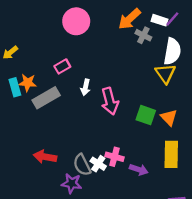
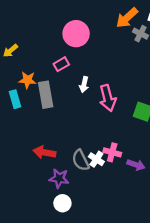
pink circle: (76, 21) -> (76, 34), moved
cyan rectangle: (15, 87) -> (15, 99), moved
gray rectangle: (46, 98) -> (46, 95), turned -70
purple star: (72, 183) -> (59, 178), moved

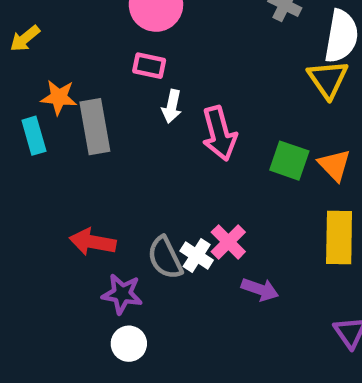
pink rectangle: (61, 64) -> (149, 66), moved, turned 42
pink cross: (112, 152) -> (228, 242), turned 30
purple arrow: (136, 165) -> (260, 289), moved

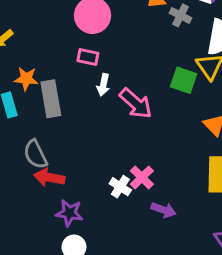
pink arrow: (219, 133) -> (136, 103), turned -33
green square: (289, 161) -> (184, 80), moved
gray semicircle: (165, 258) -> (35, 154), moved

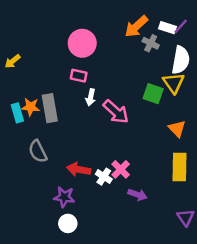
orange star: (26, 79) -> (31, 107), moved
red arrow: (49, 177) -> (79, 169), moved

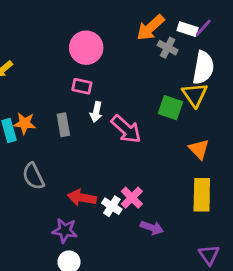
gray rectangle: (50, 108) -> (63, 125), moved, size x0.7

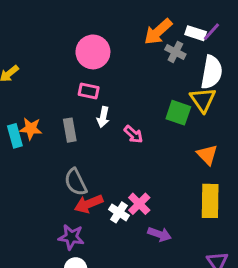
pink arrow: (126, 129) -> (133, 134), size x0.6
gray semicircle: (33, 176) -> (76, 182), moved
red arrow: (82, 198) -> (89, 204), turned -32

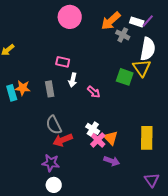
pink circle: (93, 52) -> (70, 17), moved
orange triangle: (207, 155) -> (111, 138), moved
white cross: (119, 212) -> (93, 129), moved

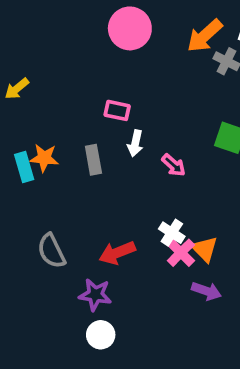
gray semicircle: (54, 125) -> (51, 251), moved

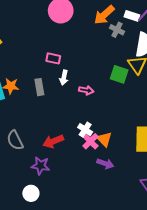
pink arrow: (174, 165) -> (86, 90), turned -32
white circle: (101, 335) -> (31, 193), moved

